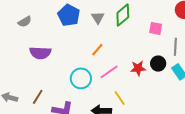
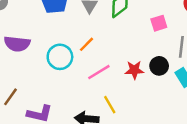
pink square: (156, 28) -> (159, 23), turned -32
cyan circle: (81, 78) -> (60, 57), moved

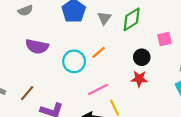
black circle: (159, 66) -> (142, 57), moved
pink line: (99, 72) -> (98, 89), moved

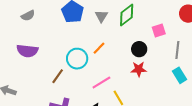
purple semicircle: (37, 46) -> (27, 51), moved
brown line: (27, 93) -> (58, 76), moved

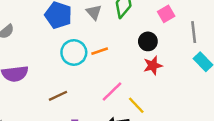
orange line: (99, 48) -> (100, 51), turned 40
cyan circle: (77, 59) -> (74, 52), moved
brown line: (58, 76) -> (58, 96), turned 42

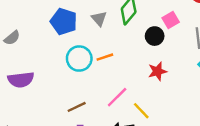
black circle: (148, 41) -> (155, 36), moved
brown line: (58, 96) -> (77, 107), moved

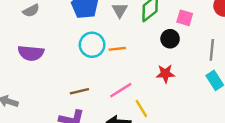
pink square: (171, 20) -> (185, 18), moved, turned 35

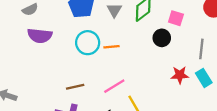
purple semicircle: (31, 53) -> (40, 36), moved
red star: (165, 74) -> (180, 75), moved

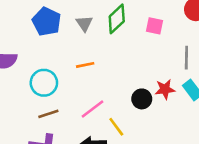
black circle: (162, 38) -> (142, 99), moved
cyan circle: (88, 43) -> (44, 83), moved

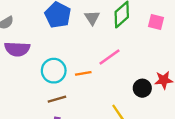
orange line: (85, 65) -> (83, 73), moved
pink line: (93, 109) -> (109, 57), moved

